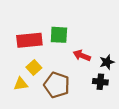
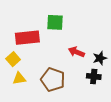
green square: (59, 35) -> (55, 22), moved
yellow square: (34, 68) -> (13, 59), moved

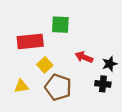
yellow square: (13, 59) -> (45, 65), moved

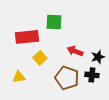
brown pentagon: (58, 87) -> (67, 78), moved

